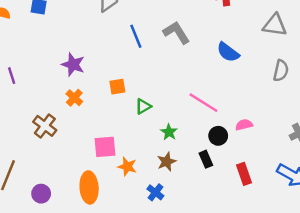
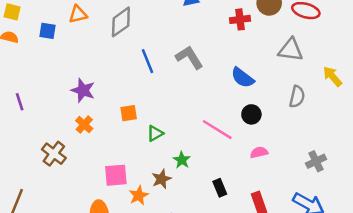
black circle: (218, 136) -> (251, 114), moved
brown star: (167, 162) -> (161, 179), moved
orange star: (127, 167) -> (139, 195), turned 30

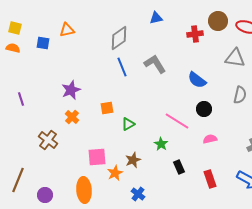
gray diamond: (121, 22) -> (119, 38), moved
purple star: (83, 90) -> (71, 90), turned 30
green star: (182, 160) -> (161, 144), moved

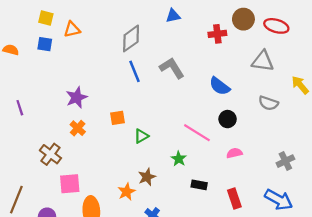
yellow square: (15, 28) -> (46, 18), moved
gray semicircle: (240, 95) -> (268, 103), turned 96
pink square: (97, 157) -> (70, 184), moved
black rectangle: (179, 167) -> (199, 185), turned -56

